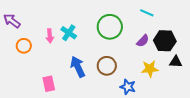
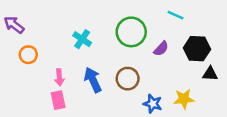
pink arrow: (50, 36) -> (59, 77), moved
purple semicircle: (143, 41) -> (161, 49), moved
yellow star: (150, 69) -> (184, 99), moved

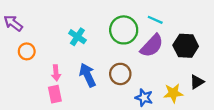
cyan line: (175, 15) -> (155, 20), moved
purple semicircle: (161, 49) -> (152, 46), size x1.6
black triangle: (210, 74) -> (197, 82), moved, turned -35

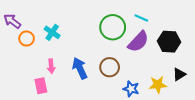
cyan cross: (77, 37) -> (52, 32), moved
orange circle: (27, 51) -> (27, 39), moved
pink rectangle: (55, 94) -> (41, 86), moved

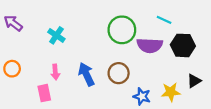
cyan line: (141, 18) -> (164, 20), moved
orange circle: (27, 39) -> (12, 69), moved
purple semicircle: (138, 42) -> (150, 45), turned 50

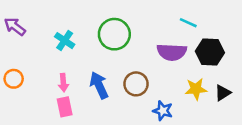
green circle: (122, 30) -> (114, 34), moved
yellow star: (171, 92) -> (196, 89), moved
pink rectangle: (44, 93) -> (65, 107), moved

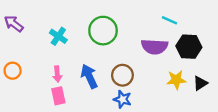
blue star: (163, 111) -> (122, 99), moved

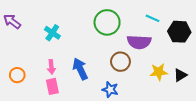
green circle: (103, 31) -> (107, 22), moved
black hexagon: (189, 47) -> (179, 32), moved
orange circle: (13, 71) -> (17, 75), moved
brown circle: (122, 75) -> (120, 62), moved

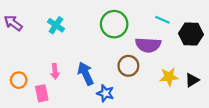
cyan cross: (52, 33) -> (56, 25), moved
pink rectangle: (52, 86) -> (42, 93), moved
blue star: (110, 90) -> (105, 93), moved

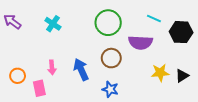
brown circle: (128, 66) -> (111, 58), moved
blue star: (105, 93) -> (110, 89), moved

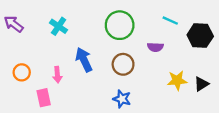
purple semicircle: (140, 42) -> (155, 47), size x0.6
blue arrow: (81, 70) -> (84, 60), moved
orange circle: (18, 76) -> (22, 72), moved

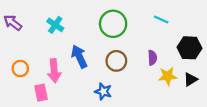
black hexagon: (200, 36) -> (189, 48), moved
purple semicircle: (155, 47) -> (152, 58), moved, turned -96
pink arrow: (57, 75) -> (54, 71), size x1.5
blue star: (122, 99) -> (103, 91), moved

